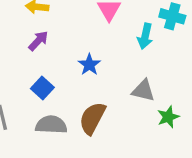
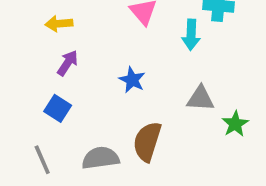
blue square: (42, 88) -> (58, 108), moved

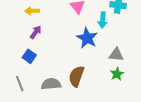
blue star: (132, 80) -> (87, 38), moved, size x1.5
gray triangle: (201, 99) -> (116, 55), moved
green star: (235, 124) -> (117, 74), moved

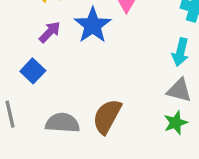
cyan arrow: (103, 20) -> (180, 52), moved
blue star: (87, 38) -> (93, 25), moved

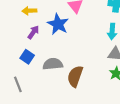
gray semicircle: (62, 123) -> (53, 64), moved

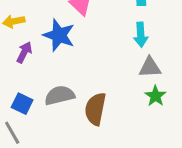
blue square: (27, 57) -> (22, 104), moved

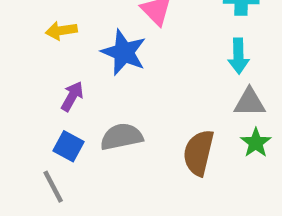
purple arrow: (24, 52) -> (72, 96), moved
brown semicircle: (95, 109) -> (199, 153), moved

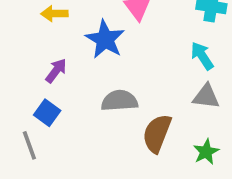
cyan arrow: (238, 56) -> (202, 56), turned 140
gray semicircle: (121, 137) -> (119, 101), moved
green star: (256, 143) -> (206, 152), moved

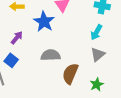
cyan arrow: (202, 56) -> (96, 32), turned -119
gray triangle: (206, 96) -> (98, 55), turned -49

